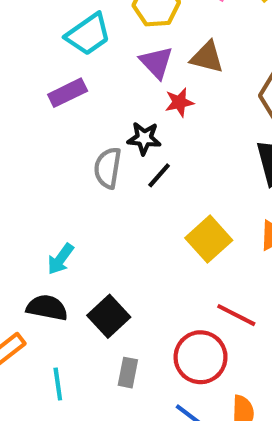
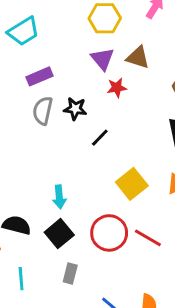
cyan trapezoid: (88, 34) -> (23, 31), moved
black star: (144, 138) -> (75, 109), moved
gray semicircle: (108, 168) -> (43, 111), moved
cyan arrow: (60, 259) -> (59, 197), moved, turned -45
red circle: (201, 357) -> (109, 233), moved

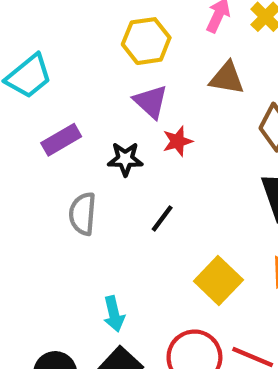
brown triangle: (138, 57) -> (227, 78), moved
black star: (75, 109) -> (125, 159), moved
gray semicircle: (43, 111) -> (83, 214), moved

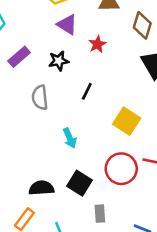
red star: (178, 141) -> (97, 44), moved
cyan arrow: (114, 314) -> (70, 138), moved

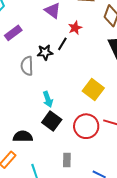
black star: (59, 61) -> (45, 52), moved
black line: (87, 91) -> (62, 44), moved
black square: (79, 183) -> (52, 121), moved

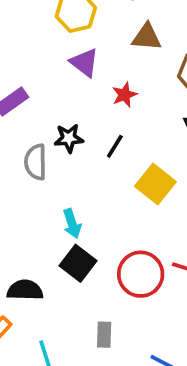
black line: (62, 44) -> (115, 146), moved
yellow square: (93, 90) -> (155, 184), moved

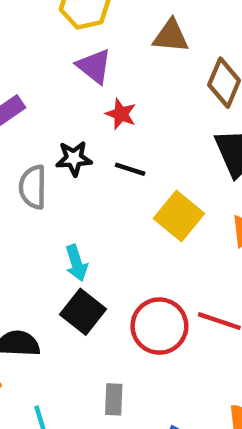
red star: (125, 95) -> (121, 114), moved, turned -30
black line: (115, 146) -> (130, 169), turned 75

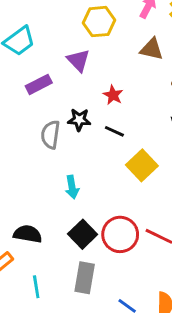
purple triangle: (94, 66) -> (78, 60), moved
black square: (83, 312) -> (83, 234), moved
gray rectangle: (114, 399) -> (85, 278), size x1.5

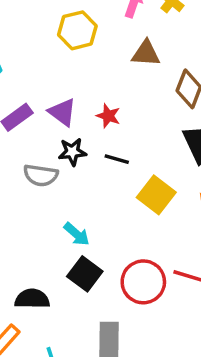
purple triangle: (78, 60) -> (62, 112), moved
gray semicircle: (50, 135) -> (41, 175), turned -80
cyan arrow: (72, 187) -> (77, 234), turned -30
black square: (83, 234) -> (85, 274), moved

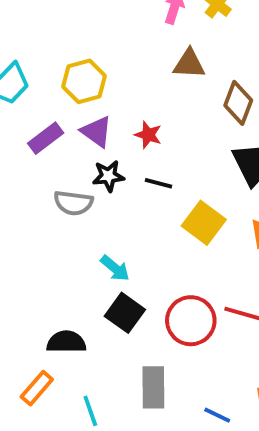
yellow hexagon: (77, 30) -> (84, 81), moved

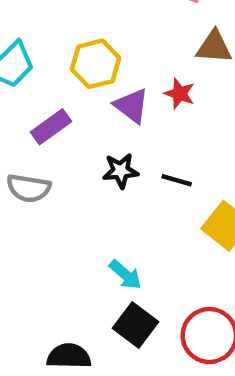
purple triangle: (97, 132) -> (132, 106), moved
red star: (148, 135) -> (180, 94), moved
gray semicircle: (73, 203) -> (29, 188), moved

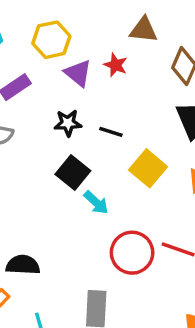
cyan arrow: (125, 275) -> (96, 203), moved
black square: (135, 325) -> (73, 172), moved

